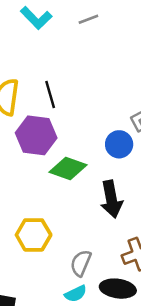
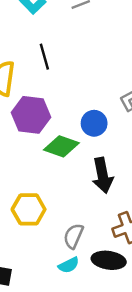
black line: (50, 95) -> (44, 57), moved
blue circle: (119, 144) -> (94, 123), moved

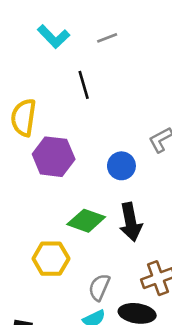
black line: (44, 57) -> (84, 85), moved
green diamond: (61, 146) -> (86, 221), moved

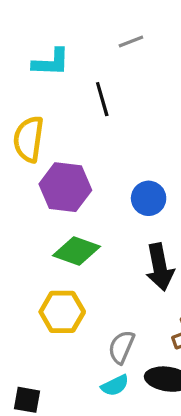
cyan L-shape: (54, 37) -> (51, 62), moved, turned -44
green diamond: (86, 221) -> (77, 251), moved

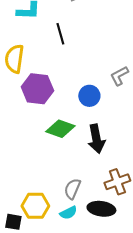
green diamond: (77, 251) -> (60, 129), moved
yellow hexagon: (62, 312) -> (35, 206), moved

